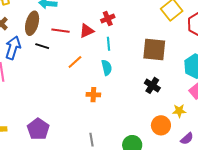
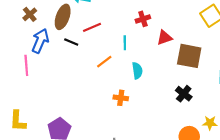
red line: (61, 31) -> (92, 27), turned -36
red triangle: (87, 31) -> (164, 38), moved
cyan line: (109, 44) -> (125, 43), moved

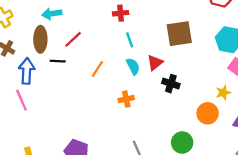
red cross: (143, 19) -> (121, 13), turned 32
red triangle: (164, 38) -> (155, 63), moved
cyan line: (125, 43) -> (130, 40), moved
black cross: (184, 94) -> (171, 84), moved

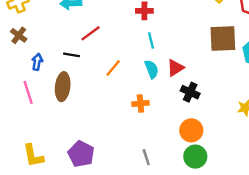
brown square: (179, 34) -> (223, 38), moved
brown ellipse: (40, 39) -> (63, 87), moved
blue arrow: (27, 71) -> (37, 62), size x0.6
orange circle: (208, 113) -> (191, 130), moved

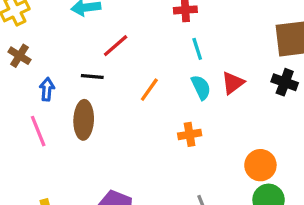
black cross: (190, 92) -> (285, 82), moved

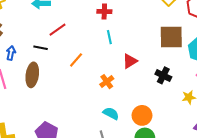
black cross: (285, 82) -> (163, 75), moved
cyan semicircle: (201, 87) -> (111, 113), moved, turned -42
orange cross: (190, 134) -> (107, 82), moved, turned -32

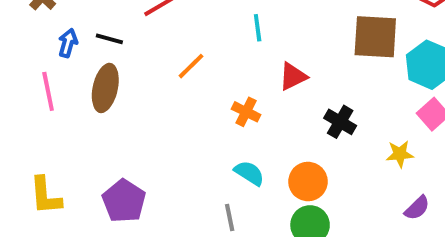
black line: (41, 48) -> (109, 39), moved
black cross: (163, 75) -> (340, 122), moved
orange cross: (107, 82) -> (246, 112), turned -32

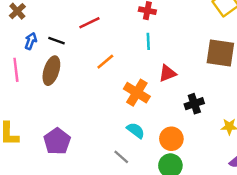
orange cross: (246, 112) -> (137, 93), size x1.5
black cross: (340, 122) -> (194, 104), turned 36
gray line: (230, 217) -> (121, 157), turned -42

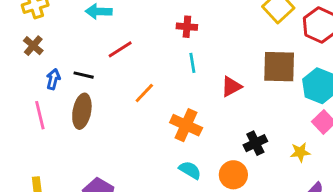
red triangle: (168, 73) -> (231, 86), moved
black cross: (194, 104) -> (255, 143), moved

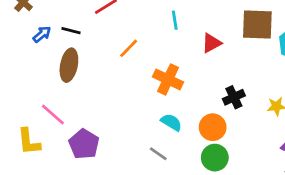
blue arrow: (53, 79) -> (42, 34), turned 36
pink line: (40, 115) -> (53, 114), moved, turned -36

